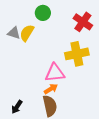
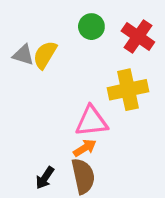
green circle: (43, 13) -> (91, 27), moved
black arrow: (17, 107) -> (45, 178), moved

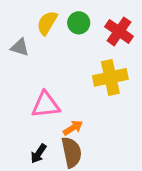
yellow semicircle: (45, 55) -> (47, 23), moved
pink triangle: (91, 121) -> (46, 105), moved

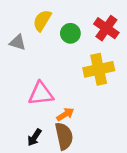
green circle: (79, 23) -> (70, 33), moved

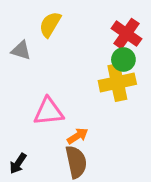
green circle: (70, 33) -> (123, 60), moved
black arrow: (34, 137) -> (18, 163), moved

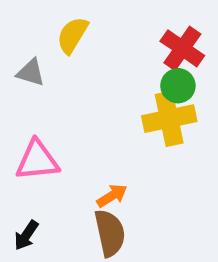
pink triangle: (49, 111) -> (37, 160), moved

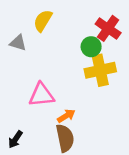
green circle: (178, 86) -> (91, 47), moved
pink triangle: (37, 160) -> (41, 95), moved

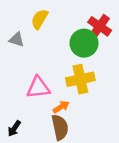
green circle: (91, 47) -> (84, 43), size x1.5
yellow cross: (100, 70) -> (80, 79), moved

